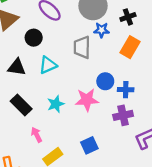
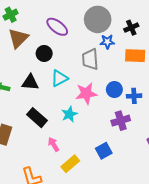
orange rectangle: (130, 47) -> (135, 56), turned 66
pink star: (87, 100) -> (86, 93), moved
purple cross: (123, 115) -> (121, 121), moved

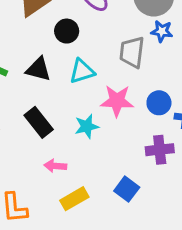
pink arrow: (54, 144) -> (55, 166), turned -64
blue square: (104, 151) -> (127, 189), turned -35

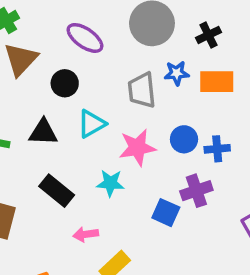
blue star: (162, 31) -> (177, 73), moved
cyan star: (87, 126) -> (110, 183), turned 30
blue square: (127, 189) -> (166, 213), moved

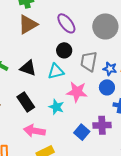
blue star: (177, 73) -> (110, 69), moved
black circle: (65, 83) -> (64, 50), moved
blue circle: (184, 139) -> (107, 87), moved
pink arrow: (86, 234) -> (34, 131), size x1.5

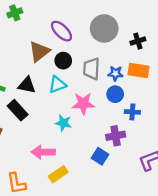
brown triangle: (28, 24) -> (39, 51), moved
black rectangle: (26, 102) -> (18, 110), moved
blue square: (82, 132) -> (100, 156), moved

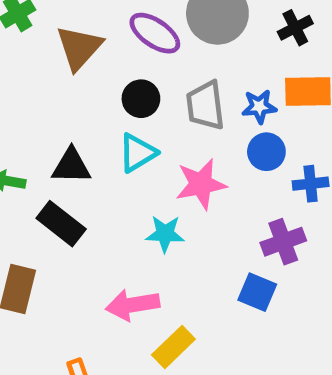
purple ellipse: (61, 31) -> (155, 33), moved
brown triangle: (39, 51) -> (79, 48), moved

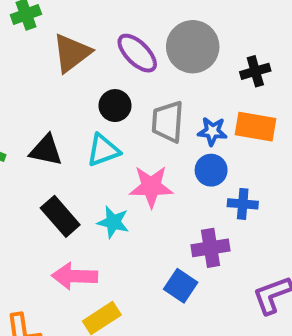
black rectangle: (61, 224) -> (60, 216), moved

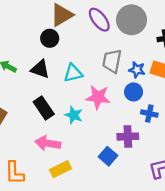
black circle: (115, 106) -> (50, 38), moved

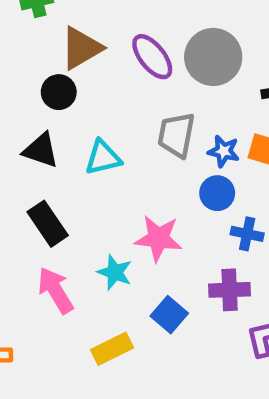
pink star: (98, 97) -> (158, 238), moved
cyan star: (74, 115) -> (115, 272), moved
purple cross: (128, 137) -> (230, 290), moved
pink arrow: (48, 143) -> (55, 290), turned 50
yellow rectangle: (61, 169) -> (112, 349), moved

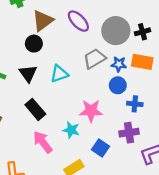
gray circle: (213, 57) -> (116, 31), moved
gray trapezoid: (176, 135) -> (94, 59), turned 55
black triangle: (41, 150) -> (28, 73), turned 42

